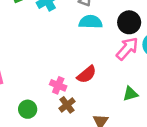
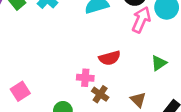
red semicircle: (87, 74) -> (110, 58), turned 42

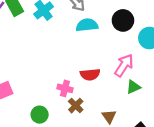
pink arrow: (141, 20) -> (124, 65), moved

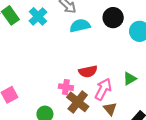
pink arrow: (124, 65) -> (103, 89), moved
brown cross: (76, 106) -> (78, 102), size x1.5

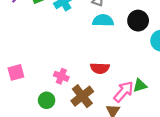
pink cross: (66, 87) -> (61, 76), moved
pink arrow: (103, 89) -> (124, 92), moved

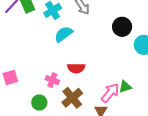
cyan semicircle: (103, 20) -> (64, 34), moved, turned -36
red semicircle: (100, 68) -> (76, 68), moved

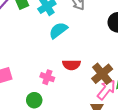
brown cross: (72, 98) -> (102, 74), moved

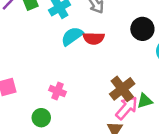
red semicircle: (71, 65) -> (94, 38), moved

